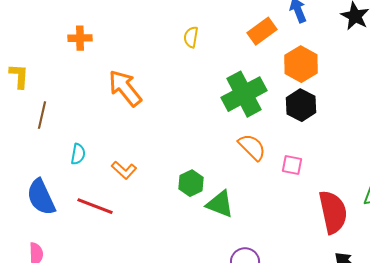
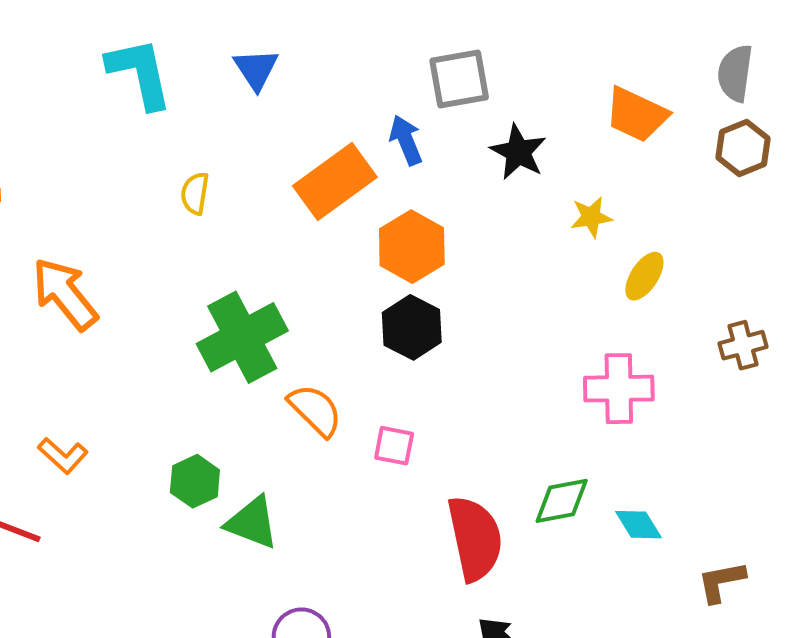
orange rectangle: (262, 31) -> (335, 182), size x1.4
green cross: (244, 94) -> (242, 337), moved

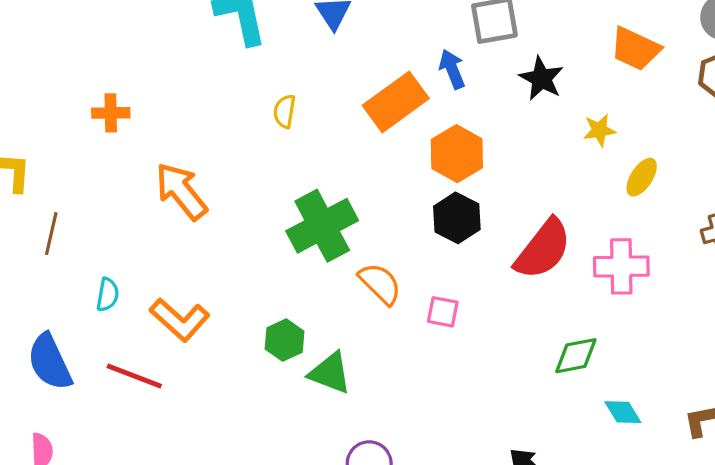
orange L-shape: (63, 456) -> (180, 320), size x1.5
cyan diamond: (639, 525) -> (623, 412), moved
red semicircle: (475, 538) -> (543, 249), moved, turned 50

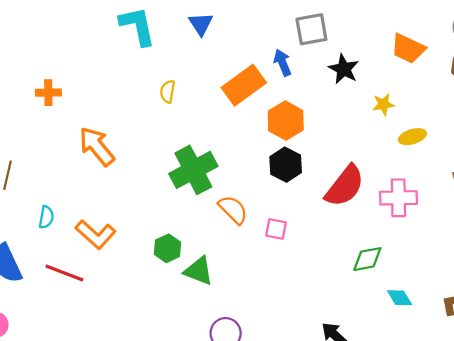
yellow ellipse: (642, 177) -> (412, 137), turned 40

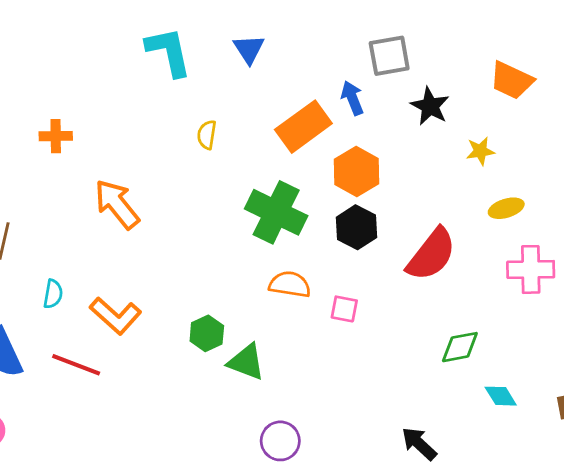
yellow ellipse: (412, 137) -> (506, 208), moved
green cross: (193, 170) -> (276, 212), moved, turned -36
pink cross: (398, 198) -> (531, 269), moved
orange semicircle: (233, 210) -> (290, 284), turned -36

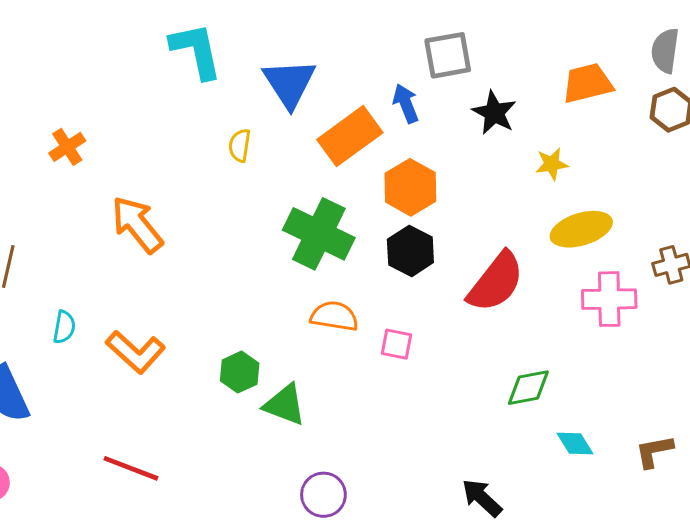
blue triangle: (249, 49) -> (289, 83), moved, size x1.5
orange trapezoid: (512, 80) -> (587, 83), turned 141
orange cross: (56, 136) -> (67, 147), turned -32
yellow ellipse: (506, 208) -> (581, 229), size x1.5
red line: (76, 365) -> (131, 468), moved

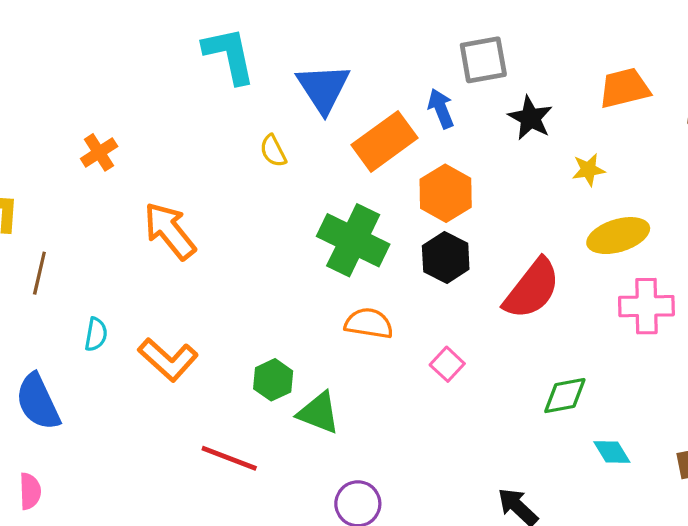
yellow semicircle: (240, 145) -> (273, 151), turned -36
pink square: (396, 344) -> (447, 364), moved, turned 32
red line: (131, 468) -> (229, 458), moved

